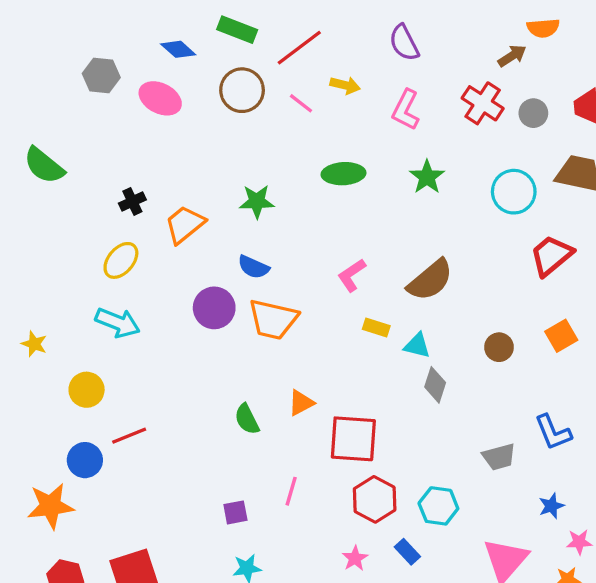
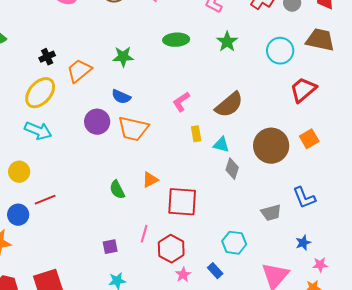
yellow ellipse: (121, 260) -> (40, 93), size x1.4
yellow rectangle: (376, 328) -> (196, 134), turned 63
brown circle: (499, 347) -> (271, 146), size x2.0
red hexagon: (375, 499) -> (171, 249), moved

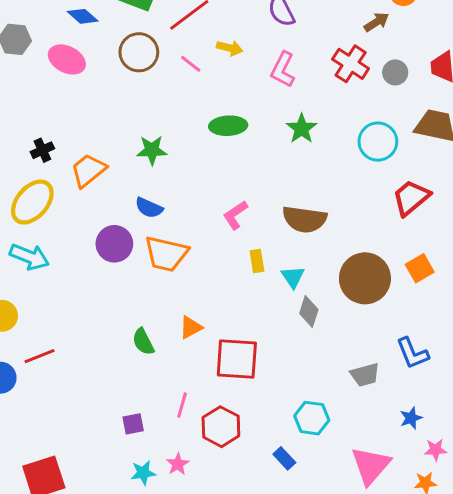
brown semicircle: (229, 105) -> (304, 219), turned 48
cyan triangle: (221, 145) -> (293, 277), turned 42
pink star: (183, 275) -> (178, 464), moved

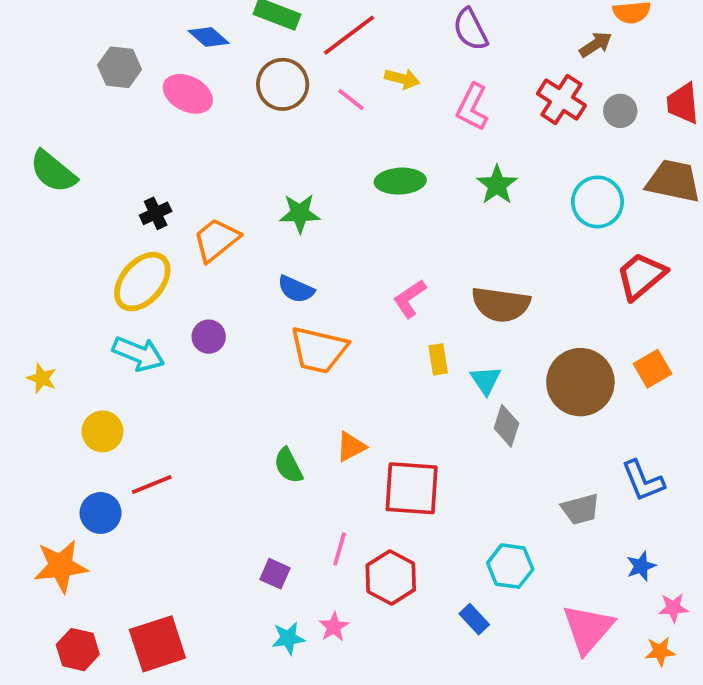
purple circle: (114, 244) -> (209, 337), moved, size x0.7
purple square: (133, 424) -> (275, 574), turned 35

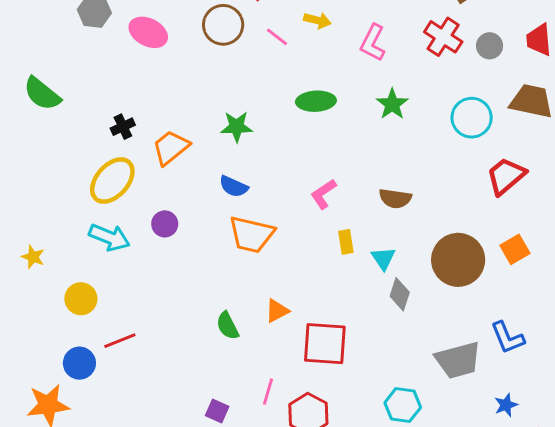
brown semicircle: (501, 304) -> (395, 198), size x0.7
gray trapezoid: (580, 509) -> (458, 360), size x1.5

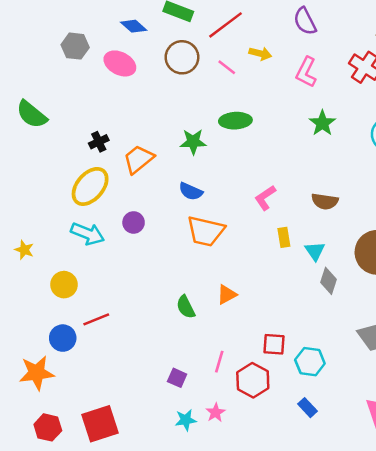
green ellipse: (316, 101) -> (235, 121), moved
red square: (325, 344) -> (274, 344), moved, size x0.6
cyan hexagon: (403, 405) -> (310, 362), moved

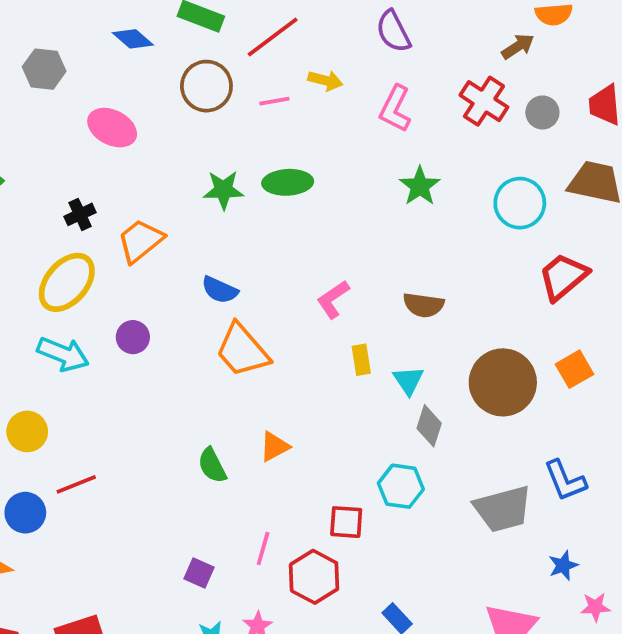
pink ellipse: (120, 63) -> (112, 128), moved
pink line: (227, 67) -> (274, 101), turned -48
green star: (193, 142) -> (223, 190), moved
orange trapezoid: (206, 231) -> (242, 350), turned 36
cyan hexagon: (310, 362) -> (401, 486), moved

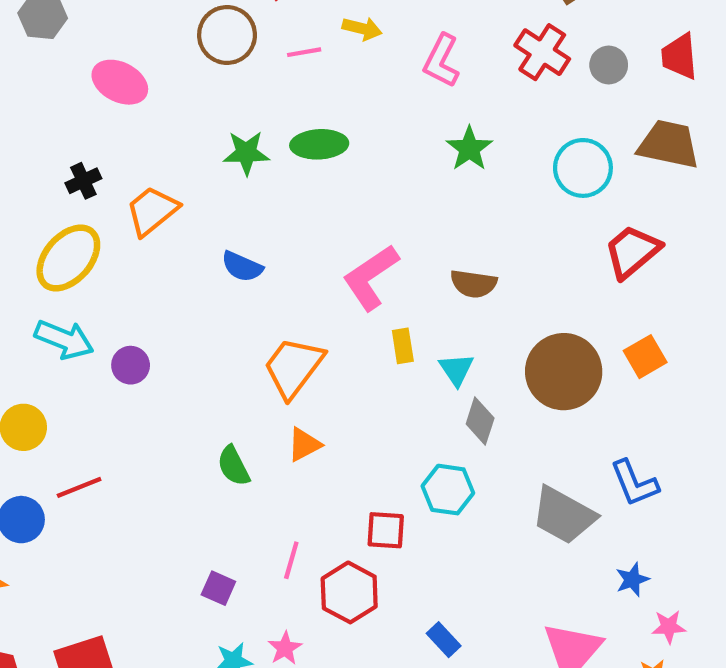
pink L-shape: (333, 299) -> (371, 277), size x1.5
purple circle: (133, 337) -> (131, 365), moved
orange trapezoid: (242, 350) -> (293, 367), moved, turned 78
gray trapezoid: (503, 509) -> (564, 515), turned 44

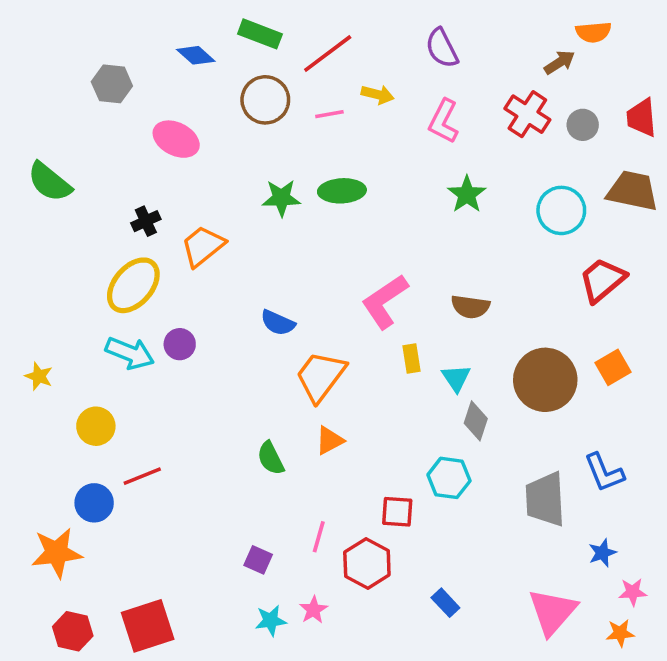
blue semicircle: (242, 267) -> (278, 323), moved
purple circle: (131, 365) -> (180, 344), moved
gray trapezoid: (564, 515) -> (545, 499), turned 58

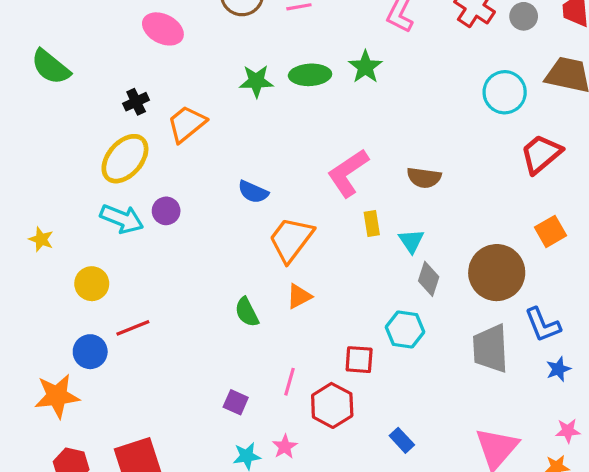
green star: (467, 194) -> (365, 67), moved
brown circle: (545, 380) -> (497, 273), moved
blue star: (602, 553) -> (558, 369), moved

